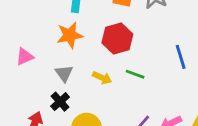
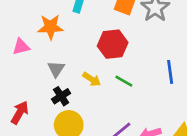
orange star: (70, 35) -> (50, 27), moved
black cross: (60, 102) -> (61, 96), moved

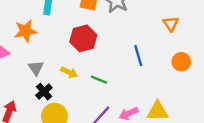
green line: (124, 81) -> (99, 80), moved

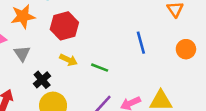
red hexagon: (83, 38) -> (64, 26), moved
gray triangle: (36, 68) -> (22, 53), moved

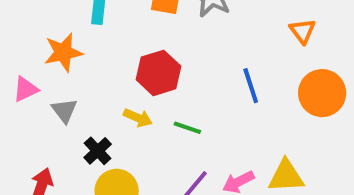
red hexagon: (64, 26) -> (158, 73), moved
orange circle: (186, 49) -> (322, 93), size x1.5

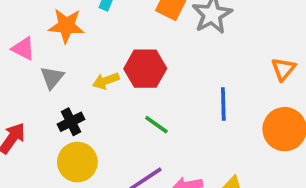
pink triangle: (26, 89) -> (23, 48), turned 35
yellow arrow: (138, 118) -> (106, 81), moved, turned 120

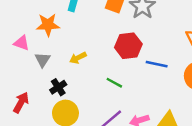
red hexagon: (145, 69) -> (128, 46), moved
blue line: (223, 104) -> (157, 64), turned -70

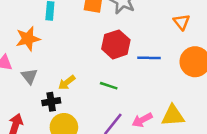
yellow arrow: (78, 58) -> (67, 83), moved
black cross: (58, 87) -> (51, 102), turned 35

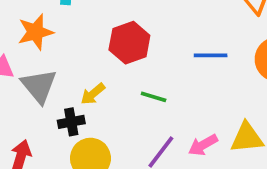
red hexagon: (116, 44) -> (129, 43), moved
gray triangle: (29, 76) -> (39, 86), size x1.5

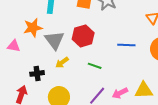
gray triangle: (39, 86) -> (54, 40), moved
black cross: (71, 122) -> (37, 73), moved

